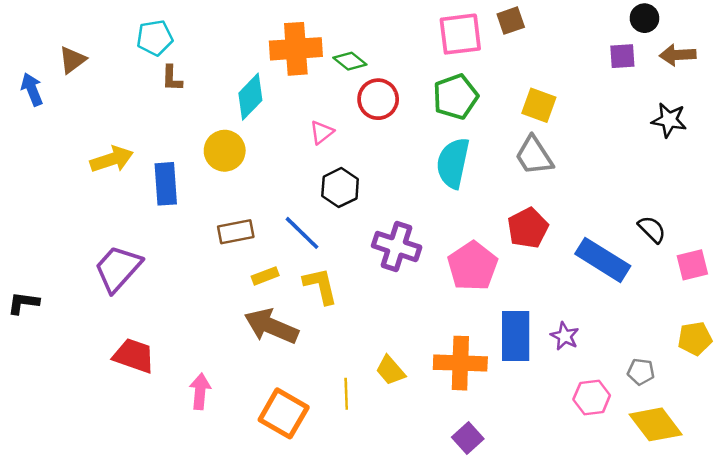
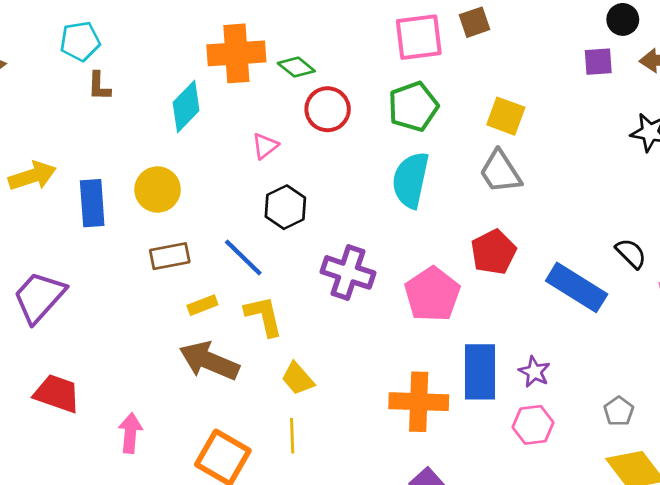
yellow circle: (225, 151) -> (158, 189), moved
yellow trapezoid: (390, 370) -> (298, 379), moved
gray pentagon: (641, 372) -> (619, 411), turned 30
pink hexagon: (592, 397) -> (533, 425), moved

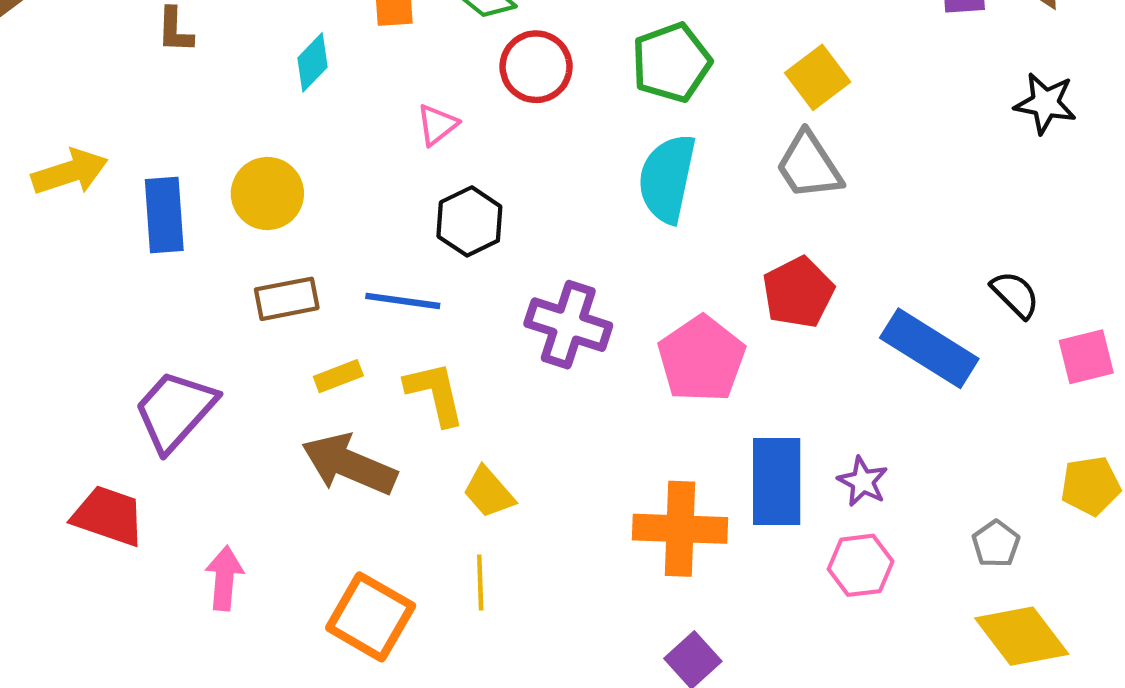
cyan diamond: (186, 107) -> (313, 62), size x0.7
yellow square: (506, 116) -> (818, 77), turned 33
blue line: (243, 258) -> (403, 301), turned -36
purple trapezoid: (39, 297) -> (175, 411), moved

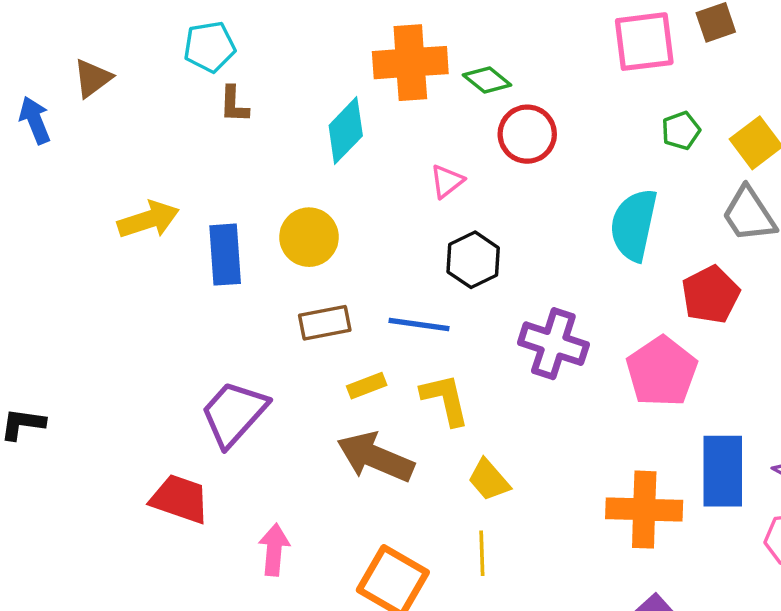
cyan diamond: (313, 62) -> (346, 131), size x1.4
green pentagon: (671, 62) -> (681, 131), moved, size x0.6
red pentagon: (798, 292) -> (711, 295), moved

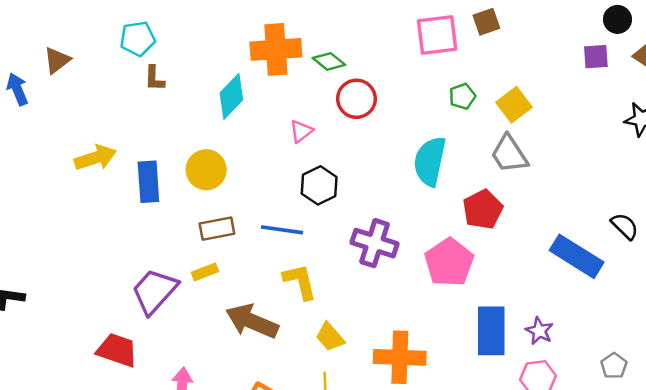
yellow rectangle: (367, 386) -> (205, 272), moved
orange cross: (644, 510) -> (400, 357), moved

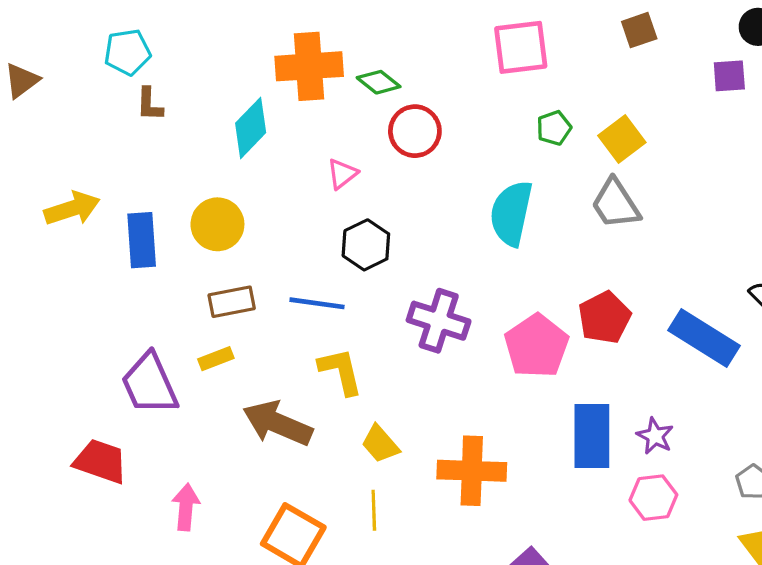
brown square: (486, 22) -> (639, 30), moved
red pentagon: (483, 209) -> (604, 318), moved
purple trapezoid: (154, 291) -> (150, 384), turned -66

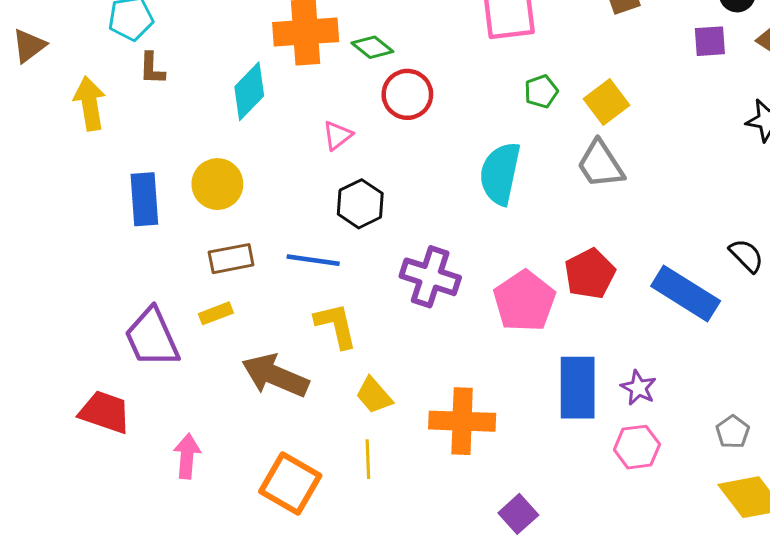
yellow arrow: (72, 209) -> (90, 104), moved, turned -81

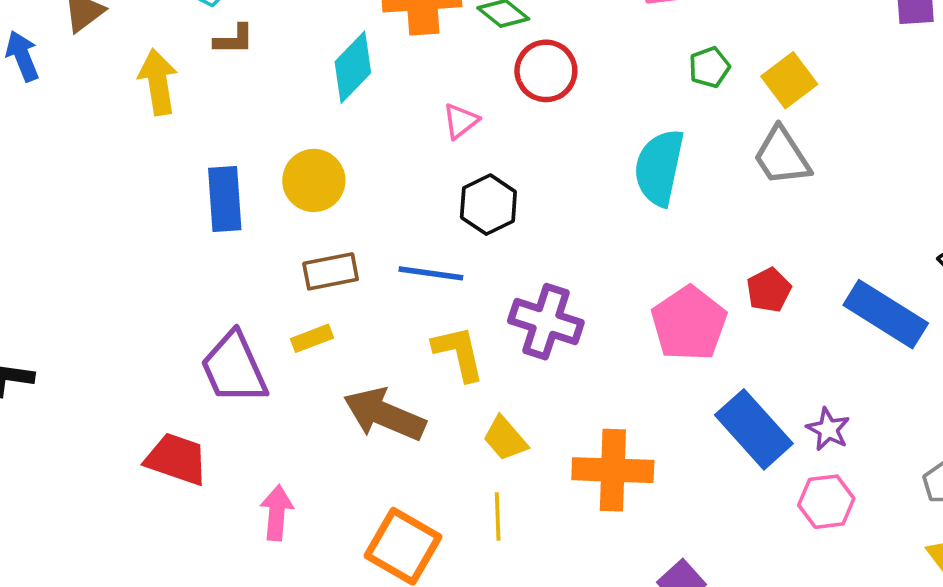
brown L-shape: (152, 69) -> (234, 39), turned -92
red pentagon: (590, 274) -> (769, 290), size x0.7
purple cross: (430, 277) -> (546, 322), moved
blue rectangle: (578, 388) -> (754, 429), turned -42

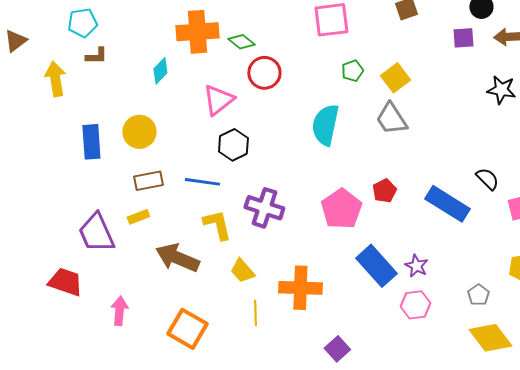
cyan diamond: (353, 67) -> (160, 71), size x0.7
pink triangle: (461, 121) -> (218, 100), size x1.6
yellow line: (498, 517) -> (255, 313), moved

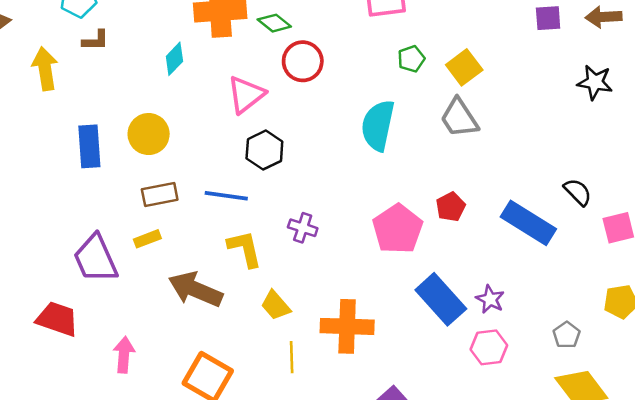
purple cross: (264, 208) -> (303, 228), size x0.6

